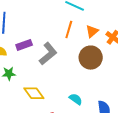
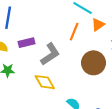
orange triangle: (92, 31) -> (98, 25), moved
yellow diamond: (34, 93) -> (45, 82), moved

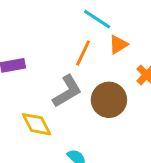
gray L-shape: (50, 54) -> (67, 91), moved

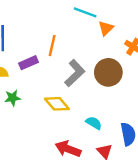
orange line: (83, 53) -> (52, 46), moved

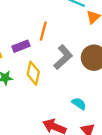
yellow diamond: (57, 104) -> (33, 73), moved, turned 50

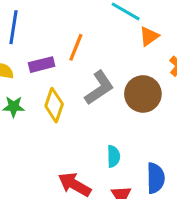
cyan semicircle: (79, 104) -> (113, 156), turned 48

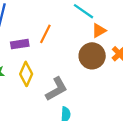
gray L-shape: (99, 88) -> (56, 89), moved
brown circle: (143, 94) -> (92, 56), moved

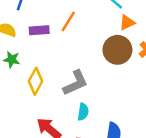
yellow diamond: (26, 74) -> (36, 81), moved

